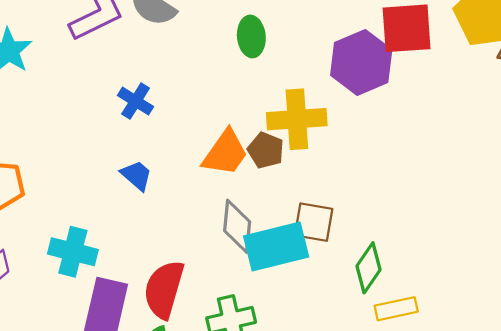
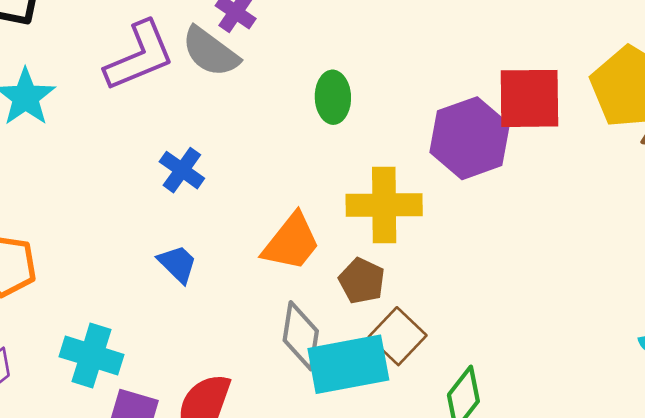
brown pentagon: (266, 150) -> (362, 281), moved
brown square: (314, 222) -> (398, 336), turned 30

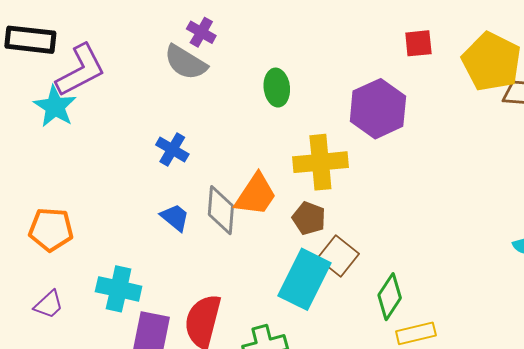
purple L-shape: (139, 56) -> (81, 70), moved
red square: (529, 98) -> (418, 43), moved, size x0.6
gray diamond: (301, 336) -> (221, 210), moved
cyan rectangle: (348, 364) -> (304, 279), turned -48

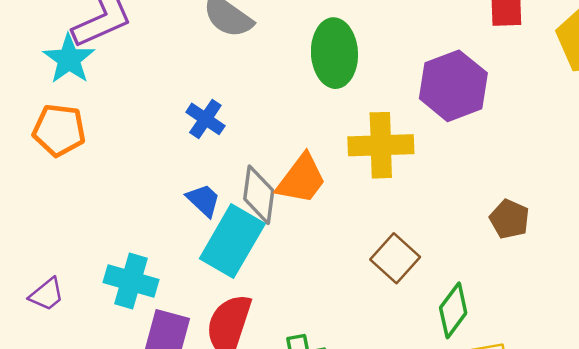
green ellipse: (277, 88) -> (334, 53), size x1.5
brown pentagon: (309, 218) -> (509, 219), moved
orange pentagon: (51, 230) -> (59, 130), moved
cyan rectangle: (304, 279) -> (232, 241), moved

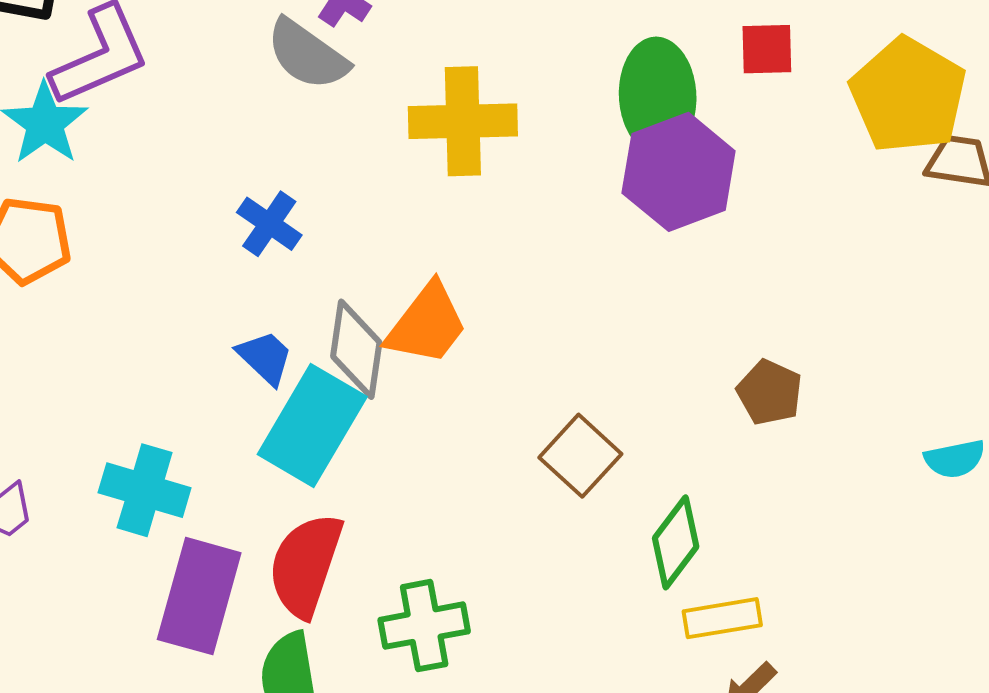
green ellipse: (334, 53) -> (658, 96), moved
yellow cross: (381, 145) -> (463, 121), moved

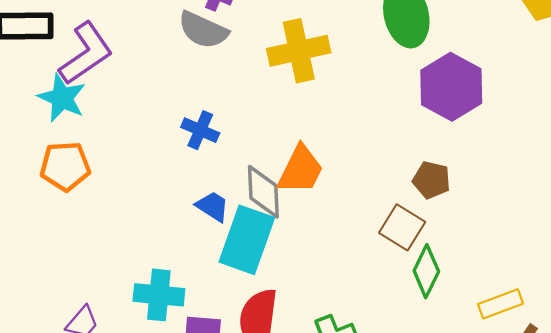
purple hexagon: (679, 172) -> (451, 87), moved
brown pentagon: (770, 392) -> (431, 180), moved
green diamond: (676, 542) -> (426, 271), moved

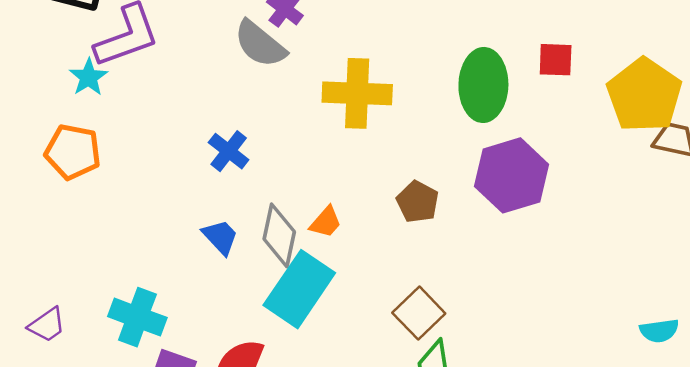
cyan star: (62, 98) -> (89, 77), size x0.7
orange trapezoid: (301, 170) -> (326, 222), size x0.6
brown pentagon: (431, 180) -> (418, 202), moved
cyan rectangle: (247, 240) -> (299, 289), moved

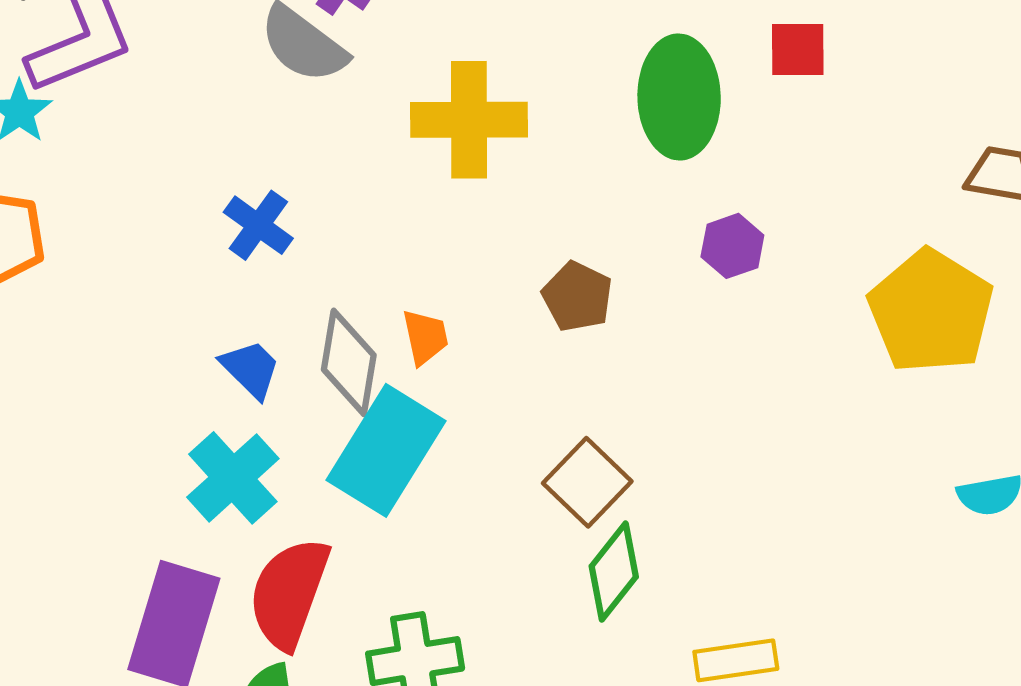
yellow pentagon: (644, 95) -> (931, 311), moved
purple hexagon: (512, 175) -> (732, 246), size x0.5
orange trapezoid: (326, 222) -> (425, 337), turned -51
cyan cross: (137, 317) -> (233, 478), moved, turned 30

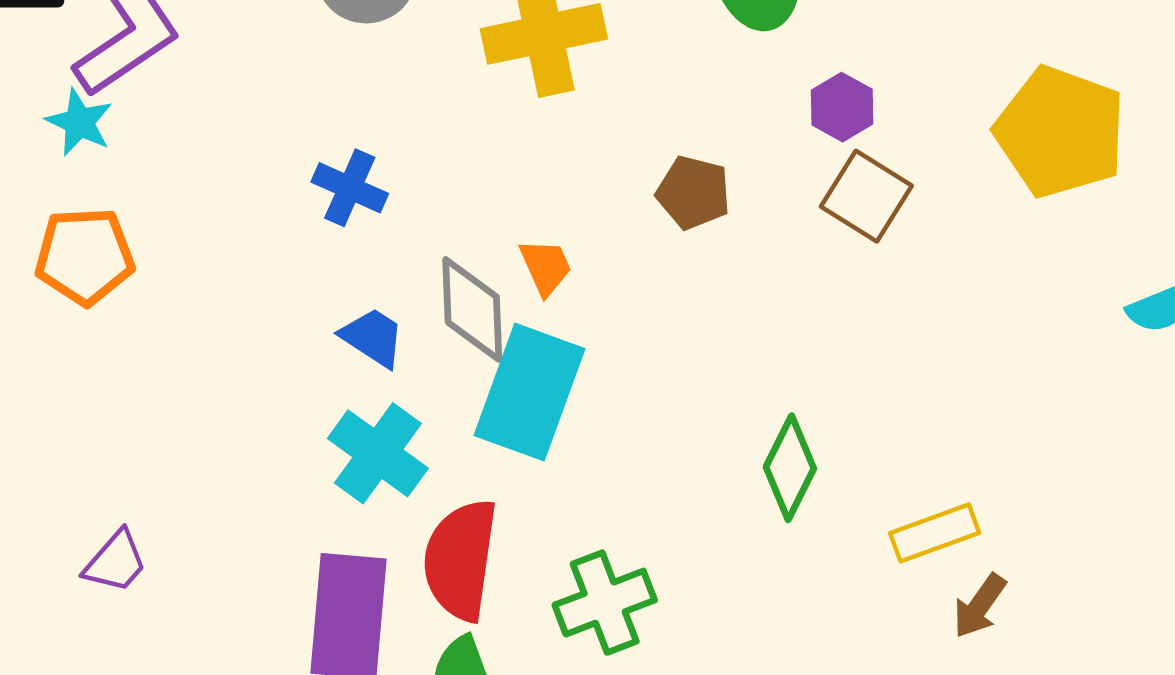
brown square: (587, 482) -> (866, 196), moved

